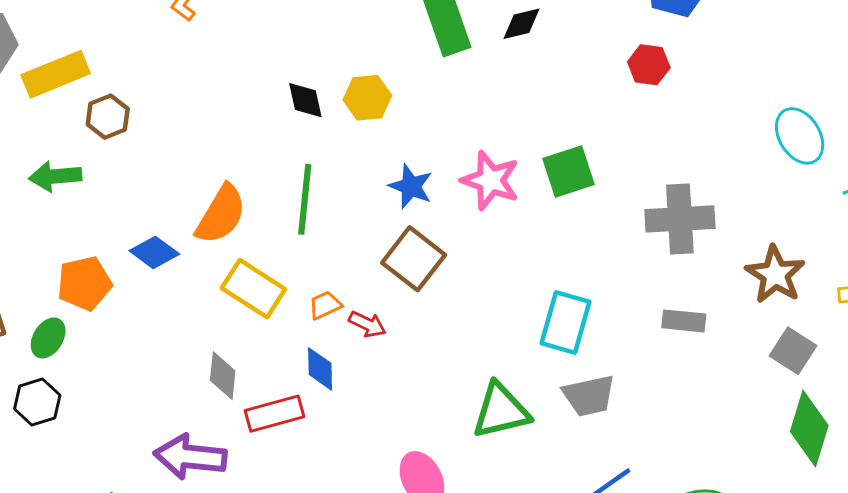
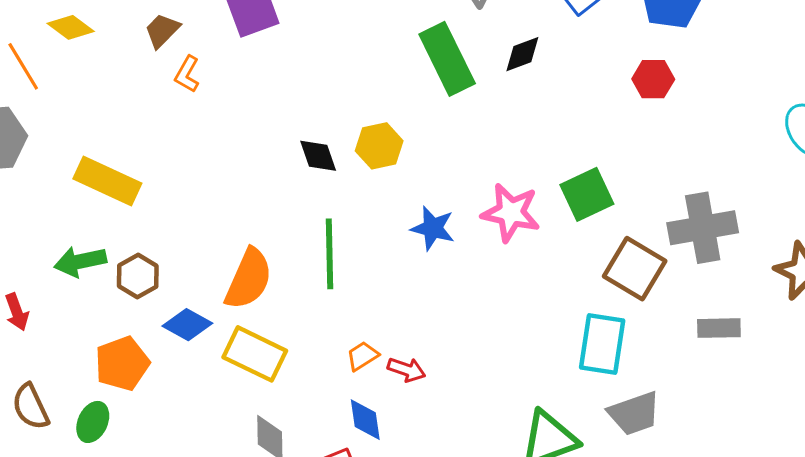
yellow rectangle: (56, 74) -> (107, 181), moved, turned 54
brown hexagon: (108, 117) -> (138, 276), moved
brown square: (414, 259) -> (635, 269), moved
yellow rectangle: (253, 289) -> (255, 354), moved

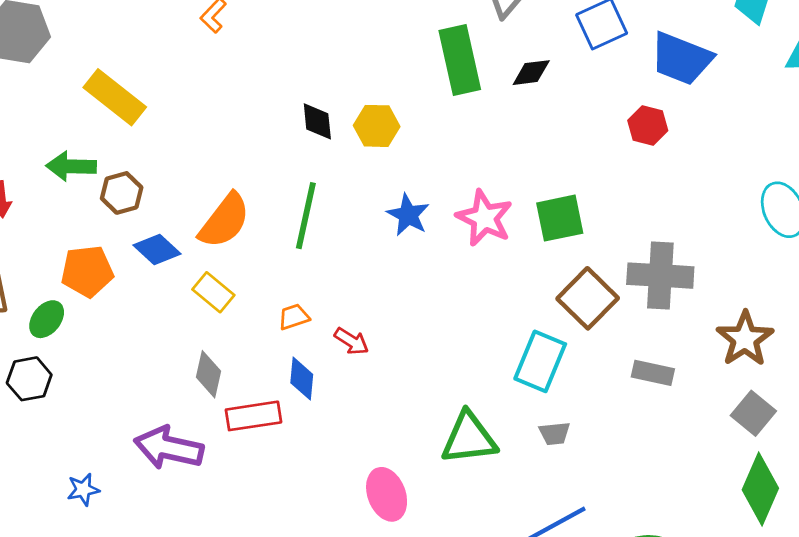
yellow rectangle: (255, 354) -> (213, 292), size x0.7
orange trapezoid: (362, 356) -> (294, 317), moved
gray trapezoid: (634, 413) -> (555, 433), size x0.6

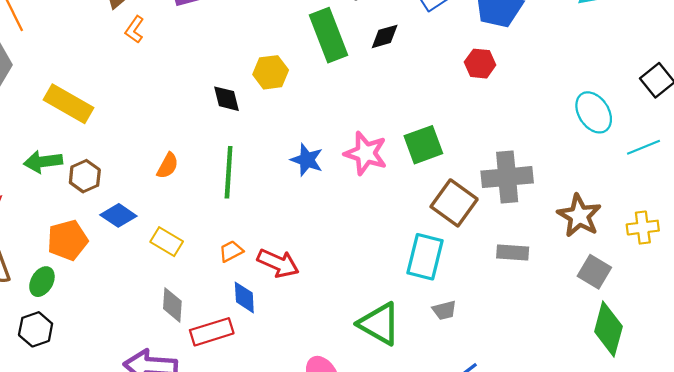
yellow hexagon: (377, 126) -> (271, 72), moved
orange semicircle: (225, 221) -> (168, 166), moved, size x0.6
red arrow: (352, 341) -> (278, 263), size x1.5
green triangle: (469, 438) -> (379, 324), turned 45

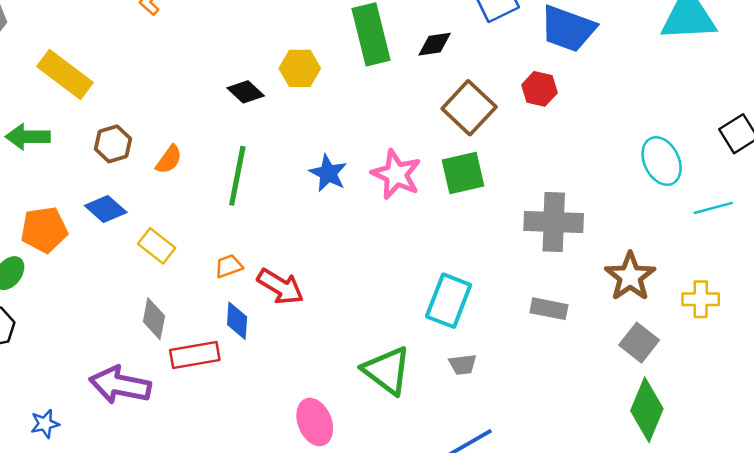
black diamond: (226, 99) -> (246, 92), turned -40
brown hexagon: (85, 176) -> (113, 144), moved
brown square: (454, 203) -> (469, 108), moved

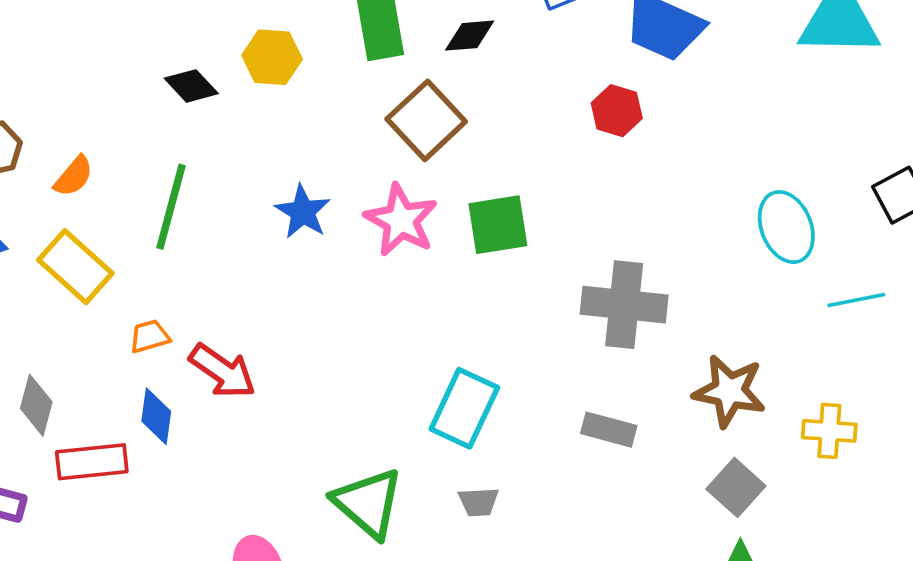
brown square: (469, 108) -> (426, 120), moved
yellow rectangle: (157, 246) -> (75, 267), moved, size x1.4
brown star: (630, 277) -> (729, 391), turned -30

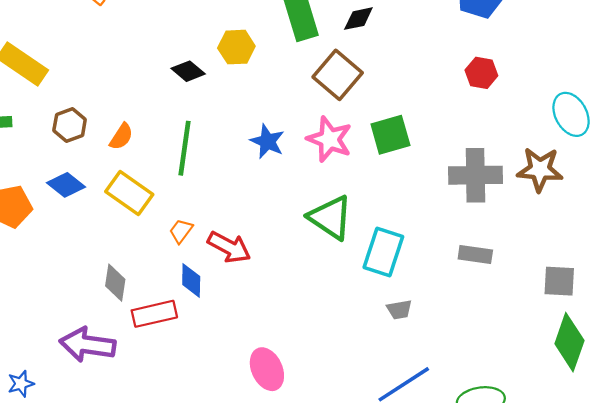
red hexagon: (617, 111) -> (481, 73), moved
orange trapezoid: (150, 336) -> (181, 231), turned -30
brown star: (729, 391) -> (540, 170), moved
gray square: (736, 487) -> (559, 281), turned -32
green triangle: (368, 503) -> (330, 217), moved

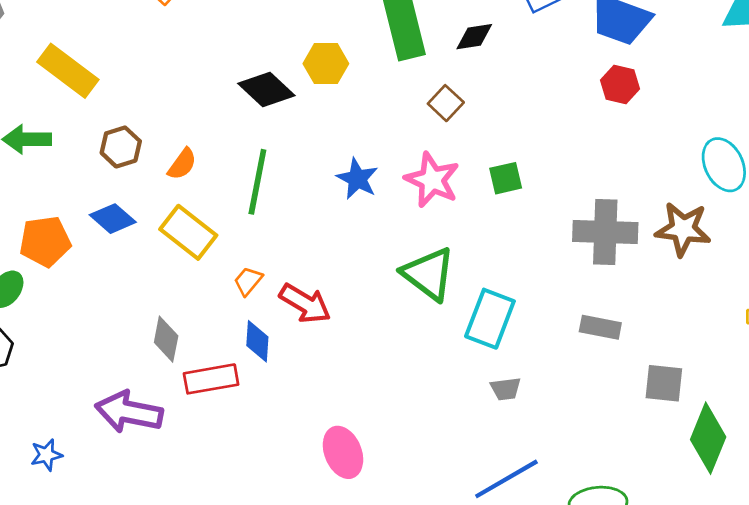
black diamond: (188, 71) -> (266, 89), size x1.4
red hexagon: (481, 73) -> (620, 84), moved
brown square: (338, 75) -> (446, 103), size x0.6
green square: (390, 135) -> (506, 178), size x0.7
gray square: (559, 281) -> (664, 383), moved

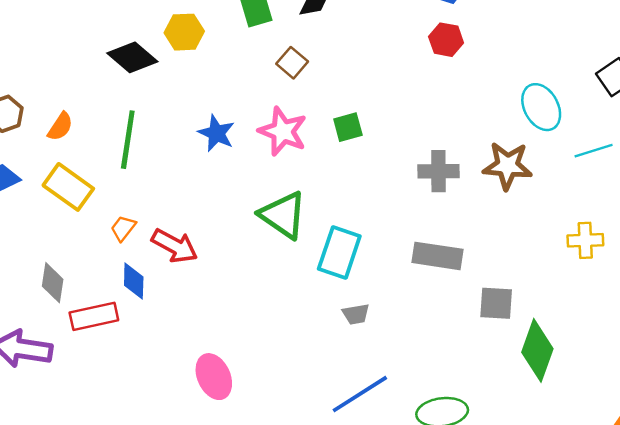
gray cross: (605, 232) -> (438, 171), size x0.7
gray rectangle: (600, 327) -> (438, 256), size x1.4

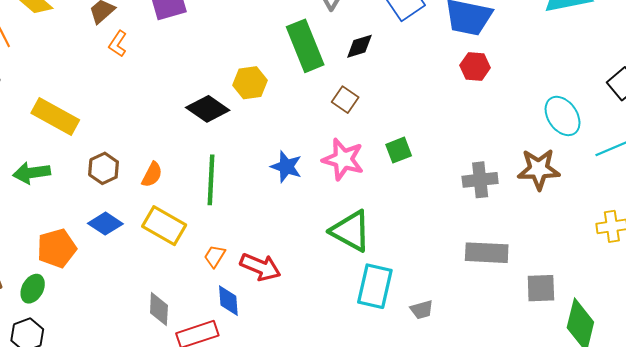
cyan rectangle: (339, 253) -> (375, 286), moved

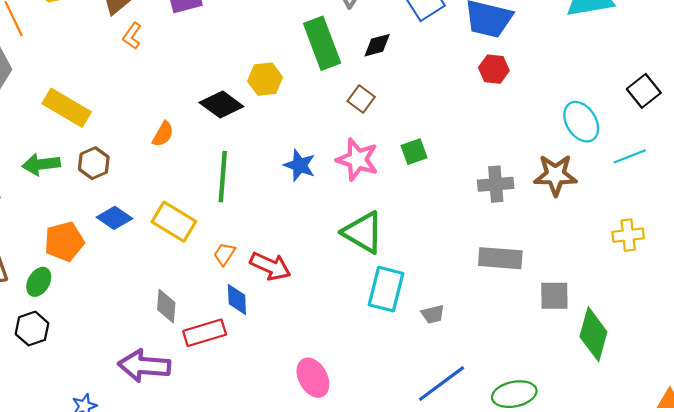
brown hexagon: (104, 168) -> (94, 163), moved
orange semicircle: (152, 175) -> (163, 134), moved

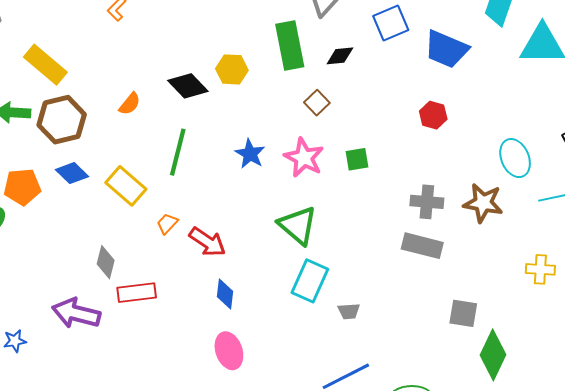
red hexagon: (494, 69) -> (433, 115), moved
brown hexagon: (94, 163) -> (62, 120), size x1.6
gray rectangle: (500, 258) -> (422, 246), moved
blue diamond: (237, 300) -> (225, 294), moved

